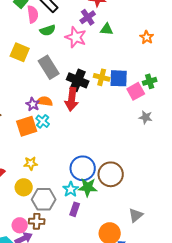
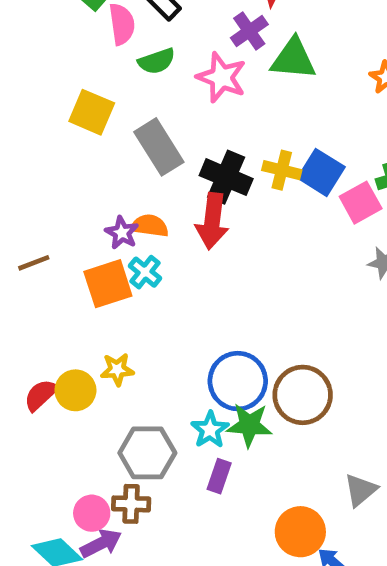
green triangle: (107, 29) -> (293, 59), size x1.5
blue square: (119, 78) -> (321, 172), turned 30
yellow circle: (24, 187) -> (75, 390), moved

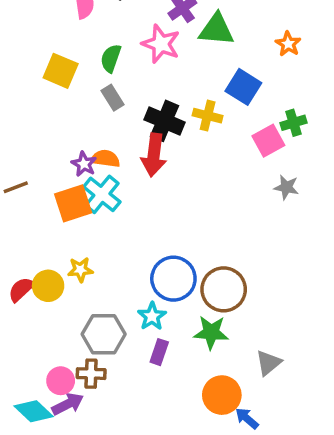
green semicircle: (157, 61) -> (111, 58), moved, turned 128
gray rectangle: (159, 147) -> (113, 98), size x0.6
blue square: (321, 172) -> (243, 87), moved
cyan cross: (145, 272) -> (102, 194), size x1.5
green star: (249, 425) -> (211, 332), moved

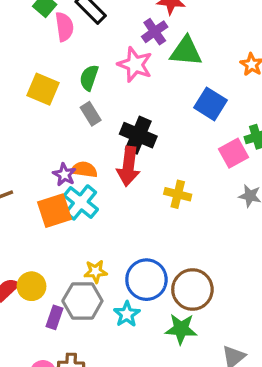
yellow cross: (208, 116) -> (178, 194), moved
yellow star: (80, 270) -> (96, 271), moved
gray hexagon: (104, 334) -> (82, 301), moved
purple rectangle: (159, 352) -> (54, 317), moved

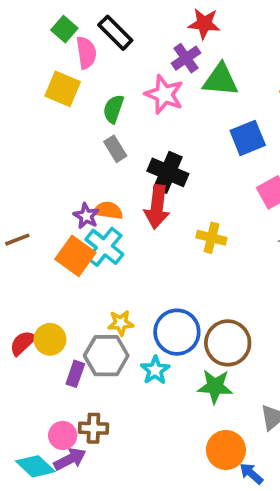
yellow square: (43, 89) -> (63, 89), moved
blue square: (211, 104) -> (248, 138), turned 36
orange square: (54, 211) -> (75, 256), turned -36

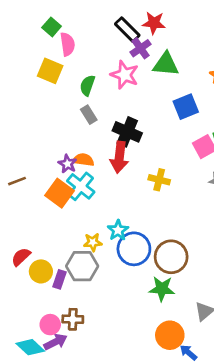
black rectangle: (115, 33) -> (127, 30), moved
yellow circle: (50, 339) -> (41, 271), moved
cyan star: (155, 370) -> (118, 230), moved

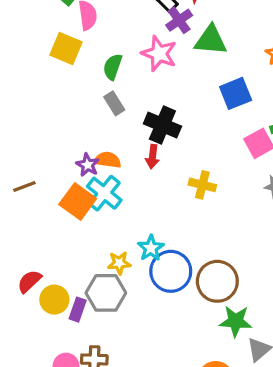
red arrow: (119, 157) -> (152, 157), size x0.6
green star: (162, 289) -> (236, 321), moved

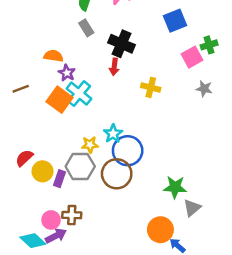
orange semicircle: (108, 160) -> (53, 56), moved
brown circle: (217, 281) -> (117, 174), moved

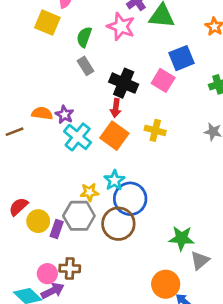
orange semicircle: (53, 56) -> (42, 113), moved
pink square: (192, 57) -> (163, 80), moved, turned -30
orange square: (60, 100) -> (114, 136), moved

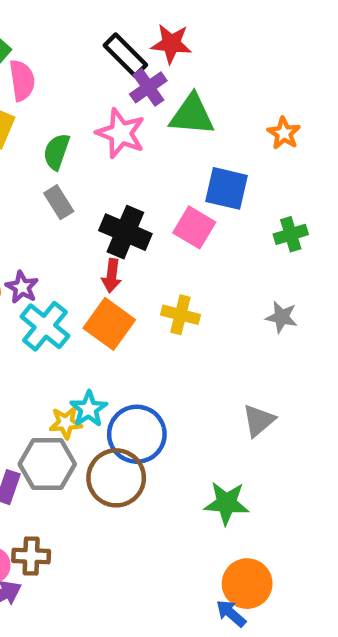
blue square: (181, 58) -> (226, 188), turned 35
cyan star: (114, 180) -> (89, 409), moved
gray triangle: (200, 261) -> (259, 420), moved
orange circle: (166, 284) -> (247, 584), moved

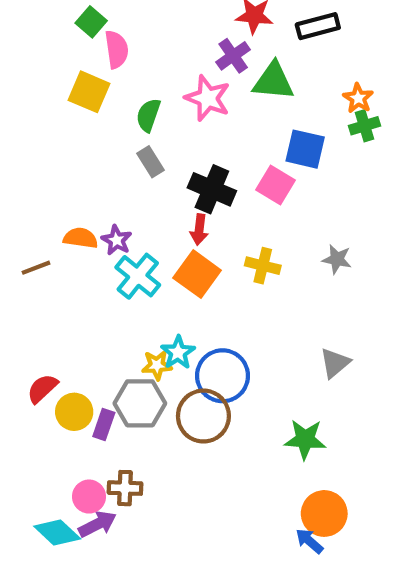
black rectangle: (125, 55) -> (318, 26), moved, turned -60
green cross: (291, 234) -> (364, 126), moved
gray star: (282, 317) -> (337, 259), moved

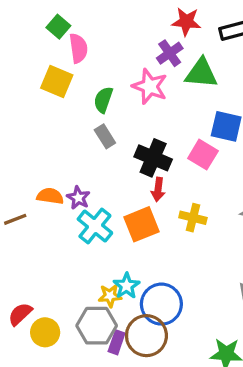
red arrow: (199, 230) -> (158, 189), moved
orange square: (197, 274) -> (141, 224), turned 32
purple rectangle: (104, 424) -> (117, 342), moved

